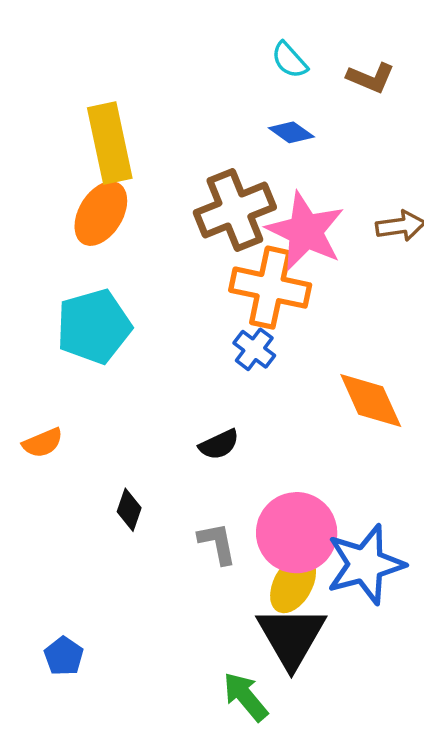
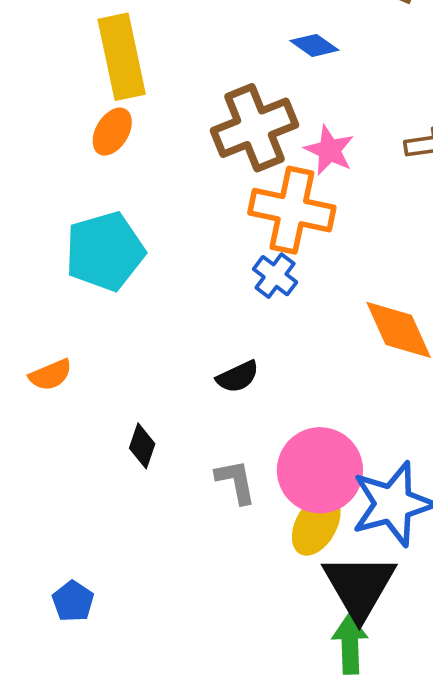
orange ellipse: (101, 214) -> (112, 132), size x0.7
pink star: (305, 231) -> (329, 150), size x0.6
black triangle: (291, 637) -> (359, 586), moved
green arrow: (245, 697) -> (350, 644), moved, turned 38

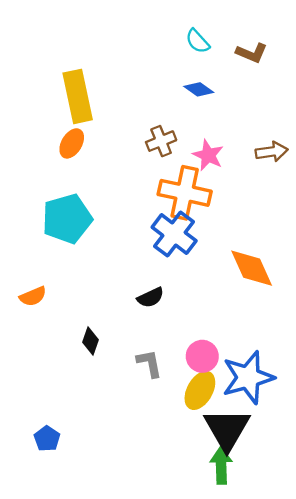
brown cross: (254, 128) -> (161, 141), size x0.6
blue cross: (275, 276) -> (174, 234), size x1.6
pink circle: (320, 470) -> (202, 356), size x0.6

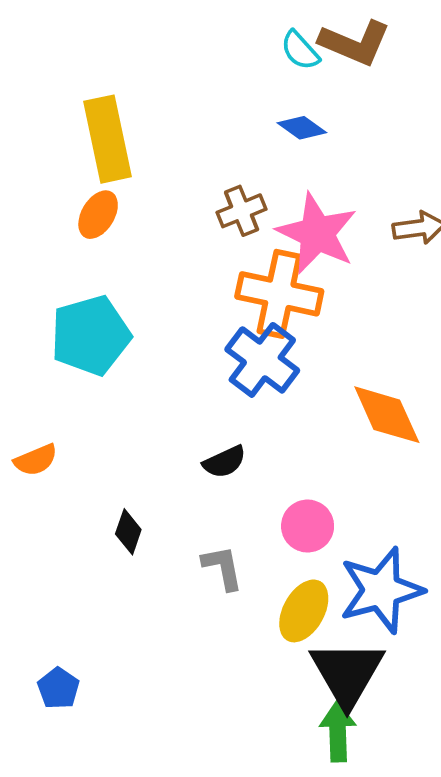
brown L-shape: (252, 53) -> (355, 43), moved, size x1.4
pink star: (208, 155) -> (317, 233), size x1.6
pink circle: (202, 356) -> (308, 526), moved

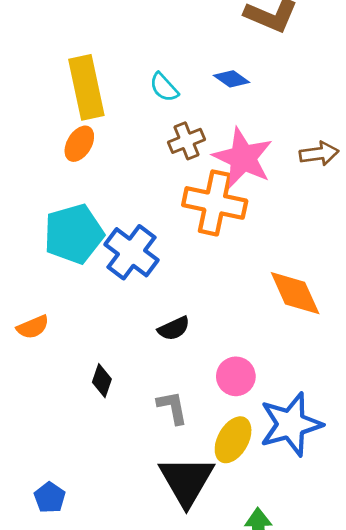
cyan semicircle: (300, 50) -> (164, 87), moved
blue cross: (262, 360) -> (132, 252), moved
black triangle: (347, 673) -> (186, 481), moved

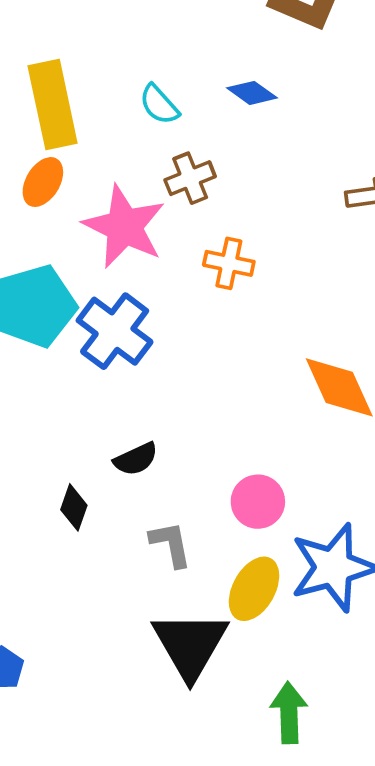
pink star: (243, 158) -> (124, 227), moved
orange cross: (215, 203) -> (229, 263), size x0.6
black semicircle: (174, 328) -> (136, 459), moved

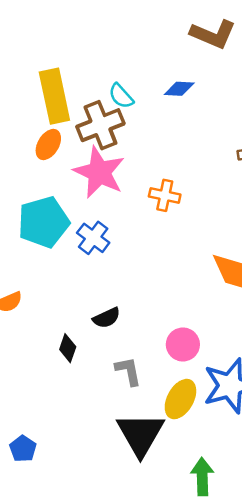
blue diamond: (252, 93) -> (179, 89), turned -32
brown cross: (190, 178) -> (100, 125), moved, size x1.5
blue cross: (115, 331) -> (93, 238), size x0.7

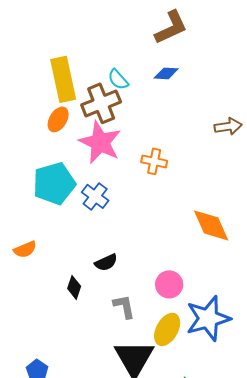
brown L-shape: (213, 34) -> (171, 27), moved, turned -48

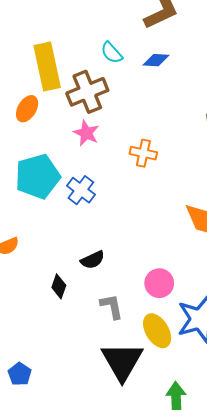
cyan semicircle: (118, 79) -> (112, 53), moved
orange ellipse: (58, 119) -> (27, 109), moved
pink star: (100, 142) -> (86, 133), size x0.6
yellow ellipse: (167, 329) -> (157, 331), turned -60

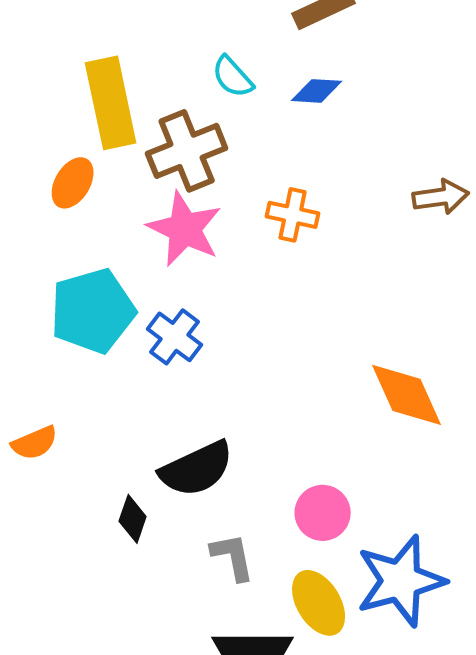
pink star: (86, 133) -> (185, 229), size x1.5
orange cross: (143, 153) -> (293, 215), moved
black semicircle: (93, 260) -> (197, 469), size x1.6

